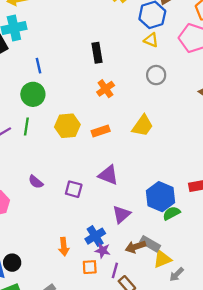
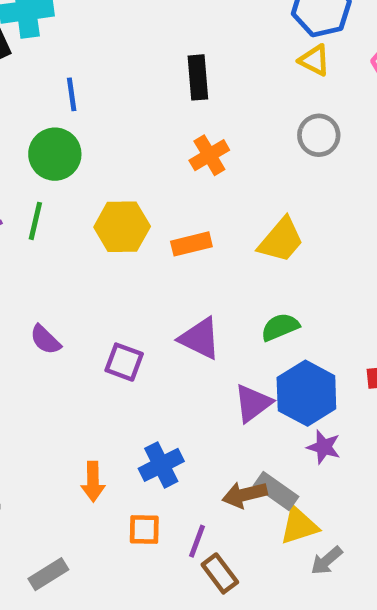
green semicircle: (172, 213) -> (280, 327), moved
purple triangle: (121, 214) -> (253, 403), moved
purple star: (103, 251) -> (324, 447), moved

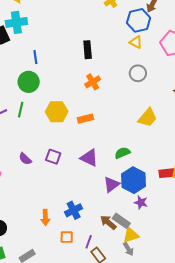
yellow trapezoid: (281, 240) -> (148, 118), moved
purple square: (124, 362) -> (53, 157), moved
brown arrow: (245, 495) -> (108, 222), turned 54
gray arrow: (327, 561) -> (128, 249), moved, turned -80

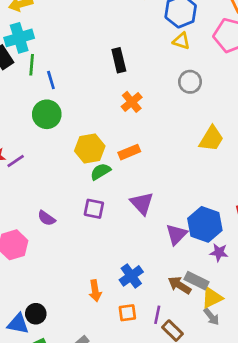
green line: (21, 110) -> (32, 65), moved
green semicircle: (122, 153) -> (100, 172), moved
purple triangle: (89, 158) -> (142, 203), turned 30
purple semicircle: (25, 159) -> (46, 218), moved

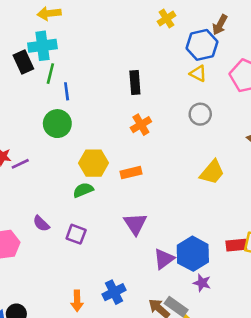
green semicircle: (100, 172) -> (83, 190), moved
purple square: (94, 209) -> (76, 234), moved

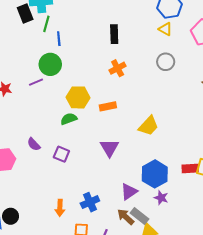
purple line: (20, 164) -> (36, 82), moved
yellow trapezoid: (212, 172) -> (148, 126), moved
purple triangle: (164, 259) -> (129, 192), moved

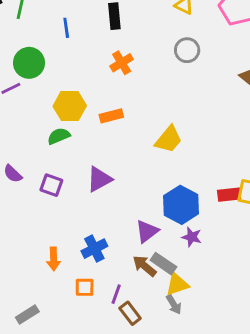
blue line: (59, 39) -> (66, 28), moved
purple triangle: (110, 148) -> (99, 179), moved, turned 36

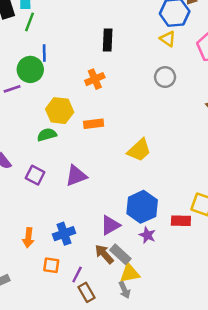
blue line: (66, 28) -> (44, 53), moved
orange cross: (122, 63) -> (95, 79), moved
red rectangle: (229, 195) -> (181, 221), moved

